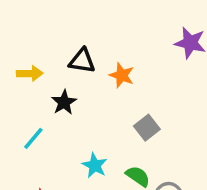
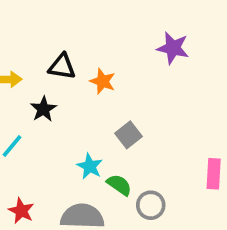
cyan star: (95, 165) -> (90, 166), moved

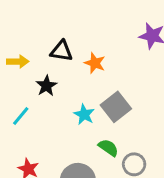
gray square: (129, 135) -> (116, 107), size x1.4
cyan star: (90, 166) -> (84, 114), moved

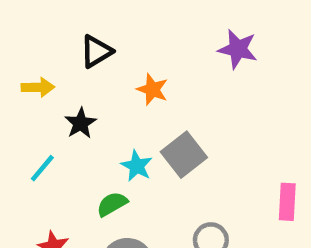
black triangle: (62, 51) -> (96, 51), moved, turned -40
green semicircle: (108, 148) -> (112, 204), moved, turned -65

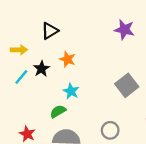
orange star: (152, 90) -> (68, 59), moved
gray square: (184, 155) -> (127, 85), moved
cyan line: (42, 168) -> (21, 77), moved

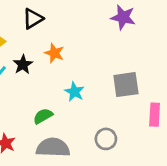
gray square: (127, 85) -> (126, 85), turned 30
cyan star: (71, 91) -> (74, 92), moved

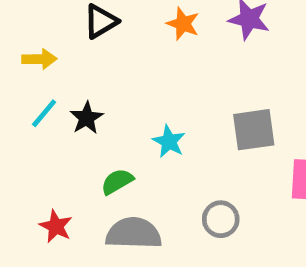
orange star: (54, 53) -> (183, 24), moved
black star: (23, 65) -> (86, 118), moved

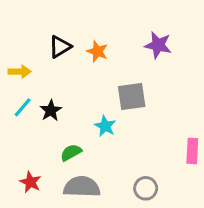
orange star: (183, 24) -> (97, 51), moved
gray square: (254, 130) -> (132, 96), moved
gray circle: (221, 219) -> (146, 188), moved

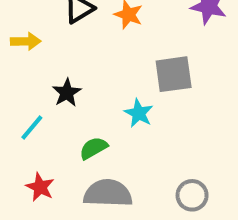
cyan line: (23, 107) -> (32, 128), moved

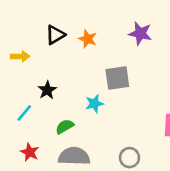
cyan star: (139, 113) -> (94, 104), turned 30

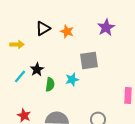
purple star: (140, 33) -> (106, 27), turned 30
cyan line: (24, 113) -> (20, 76), moved
green semicircle: (65, 127) -> (50, 84), moved, turned 128

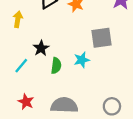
yellow arrow: (17, 44) -> (18, 19), turned -80
cyan line: (20, 76) -> (21, 66), moved

